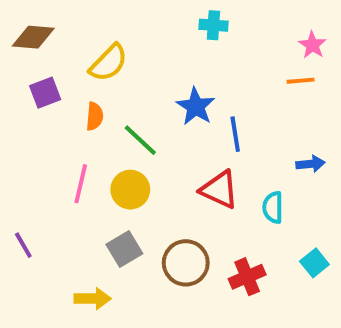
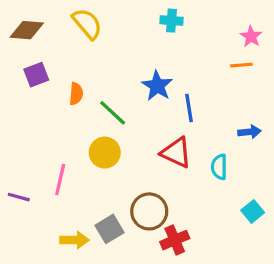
yellow semicircle: (108, 63) -> (87, 24), moved, turned -84
pink line: (81, 184) -> (60, 180), moved
purple line: (23, 245) -> (19, 197), turned -45
gray square: (124, 249) -> (109, 229), moved
red cross: (247, 277) -> (175, 240), moved

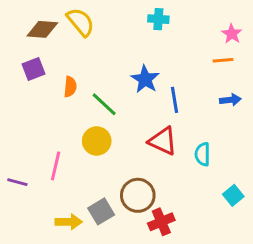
brown diamond: (27, 30) -> (42, 29), moved
blue arrow: (249, 132) -> (230, 100), moved

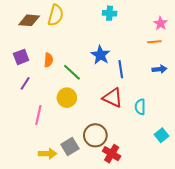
yellow semicircle: (81, 22) -> (56, 15), turned 55
purple square: (34, 69) -> (21, 57), moved
purple line: (17, 182) -> (25, 83), moved, turned -72
red cross: (161, 222) -> (112, 154), turned -36

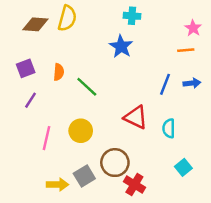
blue star: (100, 55) -> (121, 46), moved
blue line: (121, 69) -> (165, 84), moved, turned 30
yellow circle: (67, 98) -> (81, 131), moved
cyan square: (161, 135) -> (183, 167), moved

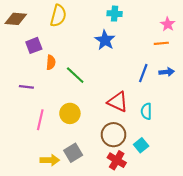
brown diamond: (35, 24) -> (16, 19), moved
purple square: (26, 68) -> (34, 45), moved
purple line: (31, 100) -> (26, 87), turned 64
brown circle: (115, 163) -> (113, 135), moved
cyan square: (183, 167) -> (141, 145), moved

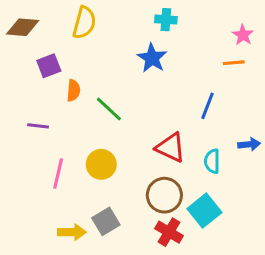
blue arrow: (167, 72) -> (249, 144), moved
cyan square: (141, 145) -> (204, 211), size x1.5

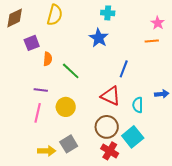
brown diamond: (23, 27) -> (15, 18), turned -30
blue line: (208, 106) -> (124, 69), moved
purple line: (38, 126) -> (41, 90), moved

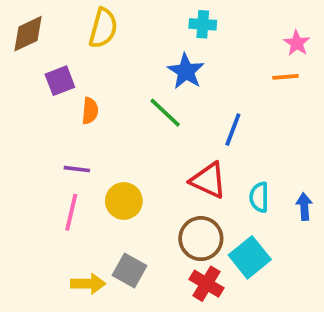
green line: (71, 71) -> (165, 113), moved
blue arrow: (162, 94) -> (304, 207), moved, turned -88
gray square: (69, 144) -> (129, 271), turned -30

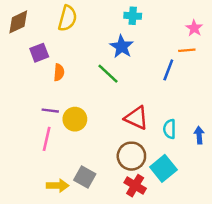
blue line: (233, 130) -> (168, 70), moved
yellow circle: (124, 201) -> (75, 119), moved

